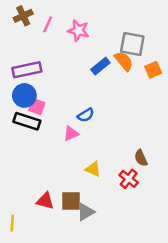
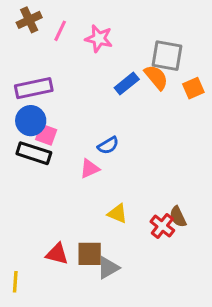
brown semicircle: (141, 158) -> (178, 217), moved

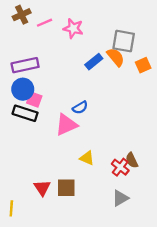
pink line: (60, 31) -> (45, 23), turned 42
pink triangle: (90, 169) -> (66, 125), size x1.5
red triangle: (57, 254) -> (42, 188), turned 42
gray triangle: (108, 268) -> (120, 198), moved

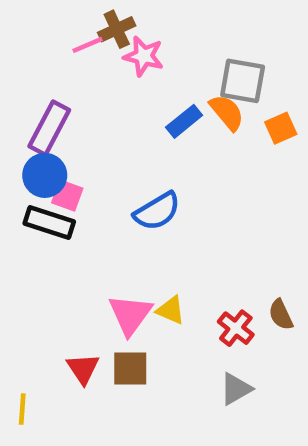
brown cross: (22, 15) -> (117, 29), moved
purple rectangle: (25, 65) -> (49, 128), turned -50
blue semicircle: (80, 108) -> (157, 211), size x1.5
pink triangle: (66, 125) -> (130, 315), moved, turned -30
brown semicircle: (132, 160) -> (281, 315), moved

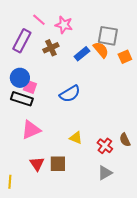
brown cross: (117, 29) -> (51, 48), moved
pink line: (87, 45) -> (39, 20), turned 64
purple rectangle: (49, 128) -> (22, 41), moved
pink triangle: (130, 315) -> (31, 130), moved, turned 30

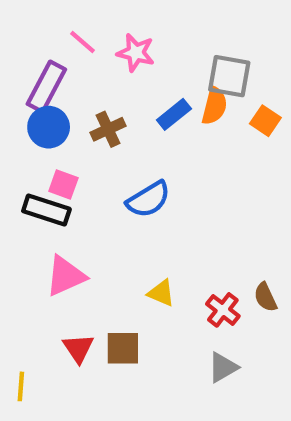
brown cross: (51, 48) -> (108, 129), moved
orange semicircle: (101, 50) -> (214, 106), turned 54
orange square: (125, 57) -> (265, 121), turned -32
blue circle: (20, 78) -> (49, 127), moved

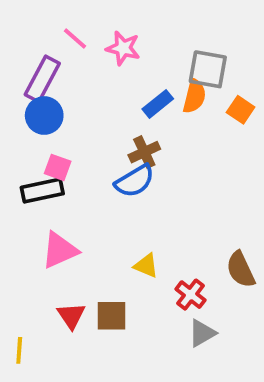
brown cross: (108, 129) -> (144, 152), moved
black rectangle: (46, 210) -> (42, 191), turned -30
brown semicircle: (265, 297) -> (241, 270), size x1.4
red cross: (223, 310) -> (191, 295), moved

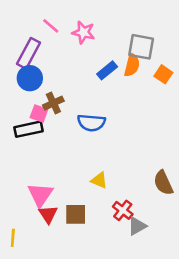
brown cross: (144, 152) -> (53, 103), moved
blue semicircle: (135, 181) -> (91, 123), turned 36
pink triangle: (60, 250) -> (40, 195), moved, turned -32
red cross: (191, 295) -> (123, 210), moved

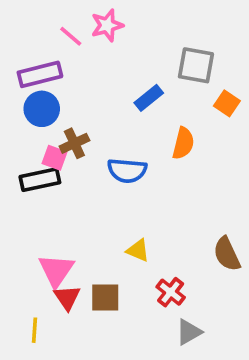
pink star: (83, 32) -> (107, 25), moved, turned -30
purple rectangle: (29, 53) -> (40, 74), turned 48
orange semicircle: (132, 65) -> (183, 143), moved
gray triangle: (137, 226) -> (189, 332), moved
yellow line: (13, 238) -> (34, 330), moved

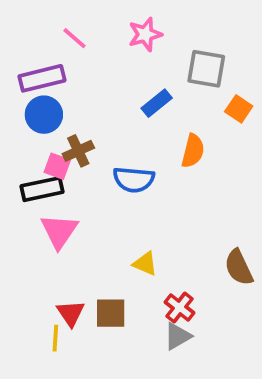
pink star: (107, 25) -> (145, 34), moved
pink triangle: (56, 270) -> (59, 231), moved
yellow line: (34, 330) -> (55, 338), moved
gray triangle: (189, 332) -> (178, 336), moved

